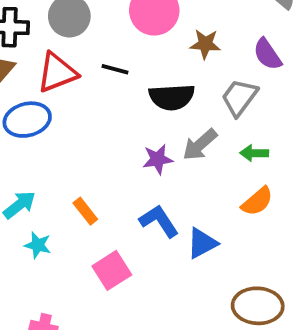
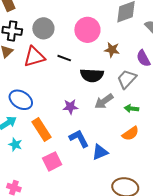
blue ellipse: (27, 120) -> (21, 100), moved, turned 40
purple star: (158, 159) -> (70, 107), moved
orange rectangle: (85, 211) -> (42, 130), size x1.6

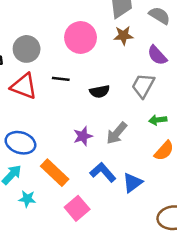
brown star: (112, 50) -> (123, 35), moved
red triangle: (34, 57) -> (24, 86), turned 50
black semicircle: (92, 75) -> (100, 91), size x0.7
gray arrow: (104, 101) -> (117, 133), moved

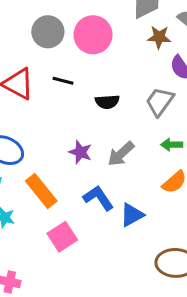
brown star: (123, 35) -> (159, 37), moved
gray circle: (27, 49) -> (48, 32), moved
purple star: (83, 136) -> (80, 152), turned 30

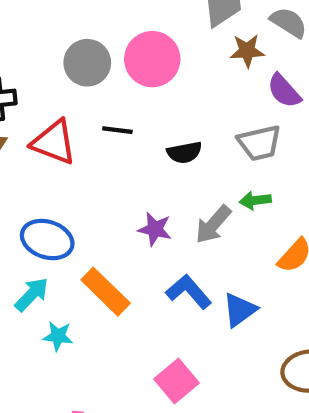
gray trapezoid: (160, 102) -> (259, 143), turned -132
green arrow: (172, 145) -> (255, 200), moved
pink square: (62, 237) -> (176, 381), moved

